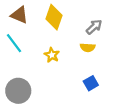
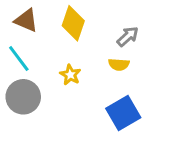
blue square: (91, 83) -> (123, 113), size x1.6
gray circle: (18, 91) -> (23, 97), moved

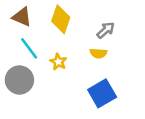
cyan line: (19, 59) -> (29, 48), moved

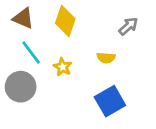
gray arrow: (106, 30) -> (128, 26), moved

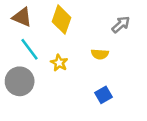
blue square: (110, 101) -> (104, 95), size x0.6

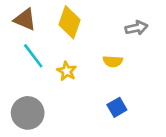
gray arrow: (121, 25) -> (136, 28), turned 30
gray circle: (20, 81) -> (28, 113), moved

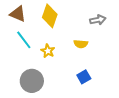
gray circle: (28, 113) -> (32, 81), moved

